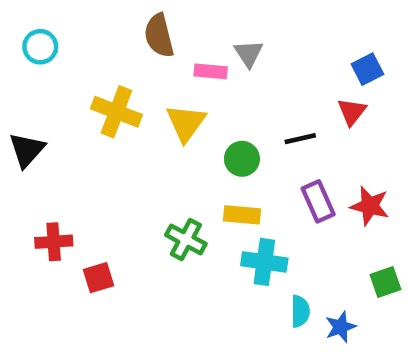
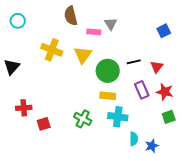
red triangle: (352, 112) -> (157, 67), moved
green circle: (242, 159) -> (108, 71), size x1.5
green cross: (186, 239) -> (83, 119), moved
green square: (385, 282) -> (169, 117), moved

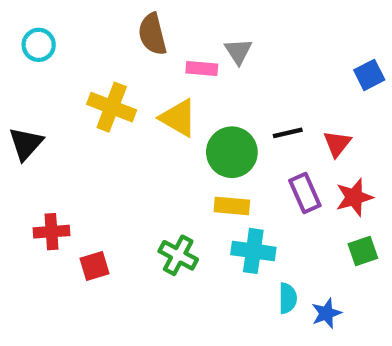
blue square: (164, 31) -> (369, 75), moved
yellow triangle: (83, 55) -> (178, 118), turned -36
red star: (165, 92) -> (354, 197), turned -30

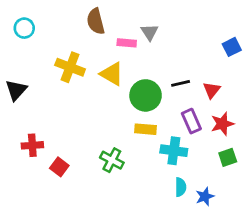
cyan cross: (253, 251) -> (174, 151), moved
red square: (94, 266) -> (59, 167), turned -36

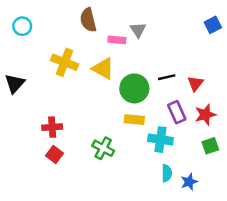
blue square: (232, 47) -> (213, 25), moved
red cross: (32, 145) -> (52, 127), moved

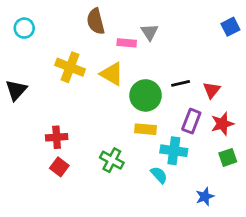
purple rectangle: (177, 112) -> (191, 121), turned 45
cyan semicircle: (167, 173) -> (159, 175), moved, turned -42

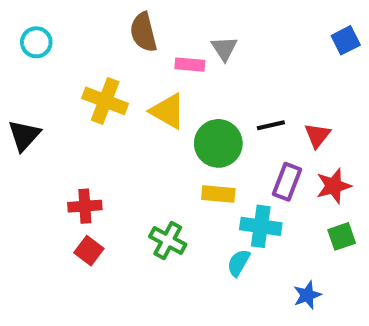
cyan semicircle: (159, 175) -> (239, 263), turned -108

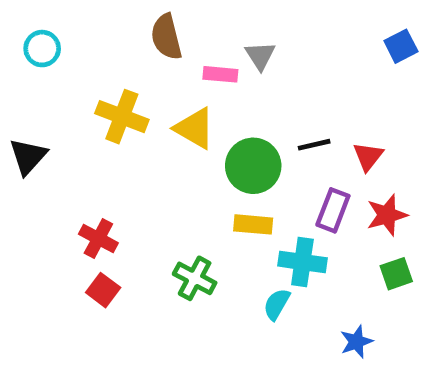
red cross: (85, 206) -> (98, 238), turned 32

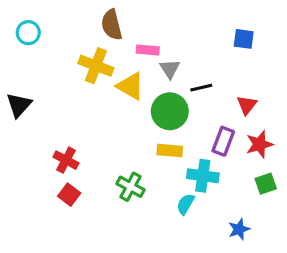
blue square: (401, 46) -> (244, 39), moved, turned 35
gray triangle: (260, 56) -> (170, 69), moved
yellow cross: (122, 117) -> (96, 66), moved
black line: (314, 145) -> (201, 88), moved

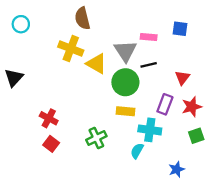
pink rectangle: (148, 50) -> (149, 37), moved
gray triangle: (170, 69) -> (125, 51), size x1.5
green cross: (130, 187) -> (96, 138), turned 36

